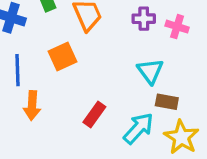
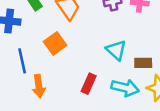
cyan triangle: (150, 71) -> (116, 50), moved
cyan arrow: (138, 128) -> (125, 88), turned 72

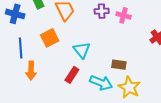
cyan triangle: (116, 50) -> (82, 50), moved

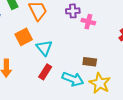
pink cross: (124, 15) -> (88, 22), moved
cyan triangle: (82, 50) -> (44, 48), moved

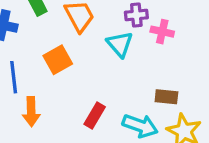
cyan triangle: (44, 48) -> (120, 44), moved

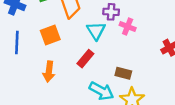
orange arrow: (31, 112) -> (49, 72), moved
red rectangle: (95, 116) -> (85, 59), moved

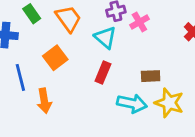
pink cross: (128, 27) -> (139, 22), turned -35
orange arrow: (49, 72) -> (44, 101), moved

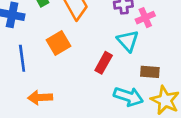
cyan triangle: (105, 37) -> (128, 41), moved
orange arrow: (44, 101) -> (40, 97), moved, turned 90

